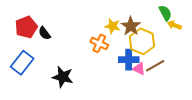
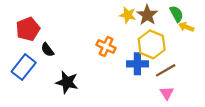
yellow star: (112, 26) -> (128, 15), moved
brown star: (131, 26) -> (147, 15), moved
black semicircle: (44, 33) -> (47, 50), moved
pink triangle: (139, 69) -> (167, 93), moved, turned 32

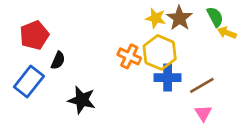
yellow hexagon: (152, 44) -> (160, 52), moved
black semicircle: (47, 50) -> (58, 60), turned -120

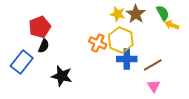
red pentagon: (34, 35) -> (40, 27), moved

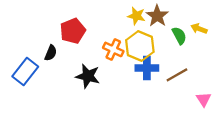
green semicircle: (163, 13) -> (179, 36), moved
red pentagon: (40, 27) -> (73, 31), moved
black star: (62, 76) -> (88, 76), moved
pink triangle: (154, 86) -> (204, 99), moved

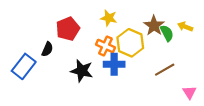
yellow star: (136, 16) -> (109, 18), moved
brown star: (157, 16) -> (154, 26), moved
blue cross: (147, 68) -> (114, 64), moved

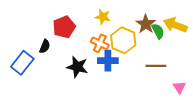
yellow arrow: (185, 27) -> (175, 25), size x1.6
brown line: (165, 70) -> (156, 66), turned 30

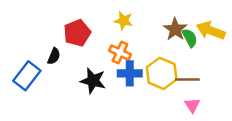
yellow hexagon: (123, 40) -> (162, 73), moved
pink triangle: (179, 87) -> (192, 105), moved

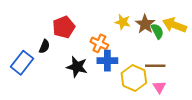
yellow star: (124, 21) -> (123, 22), moved
yellow hexagon: (162, 73) -> (134, 78), moved

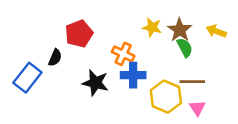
yellow arrow: (175, 25) -> (216, 31), size x0.7
green semicircle: (157, 31) -> (185, 48), moved

